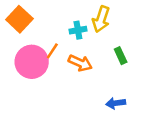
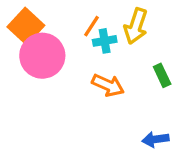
orange line: (52, 51) -> (92, 26), moved
pink circle: (32, 62) -> (42, 56), moved

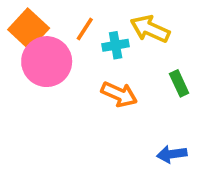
orange line: (92, 26) -> (85, 29), moved
yellow arrow: (136, 26) -> (150, 29), turned 96

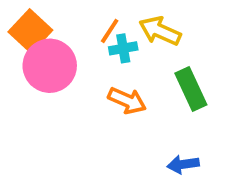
orange line: (85, 29) -> (110, 31), moved
green rectangle: (179, 83) -> (191, 89), size x1.5

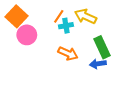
pink circle: (50, 66) -> (27, 35), size x0.7
blue arrow: (183, 164) -> (98, 64), moved

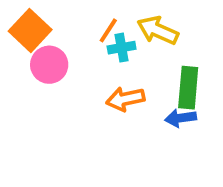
green rectangle: (102, 47) -> (188, 88), turned 30
orange arrow: (68, 53) -> (125, 99), turned 144

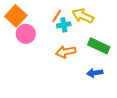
green rectangle: (188, 88) -> (99, 46), turned -70
blue arrow: (181, 118) -> (95, 73), moved

